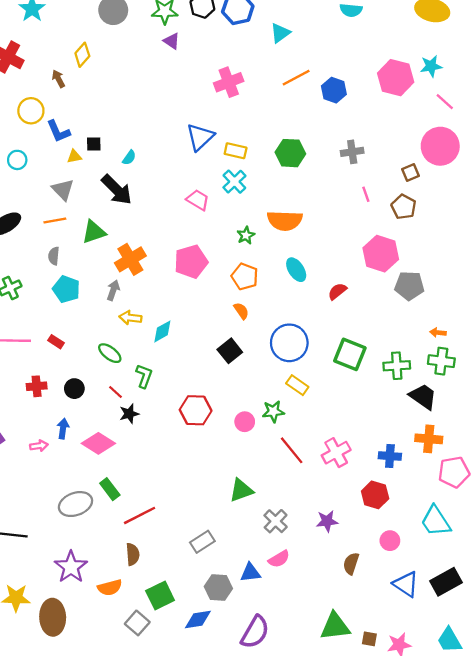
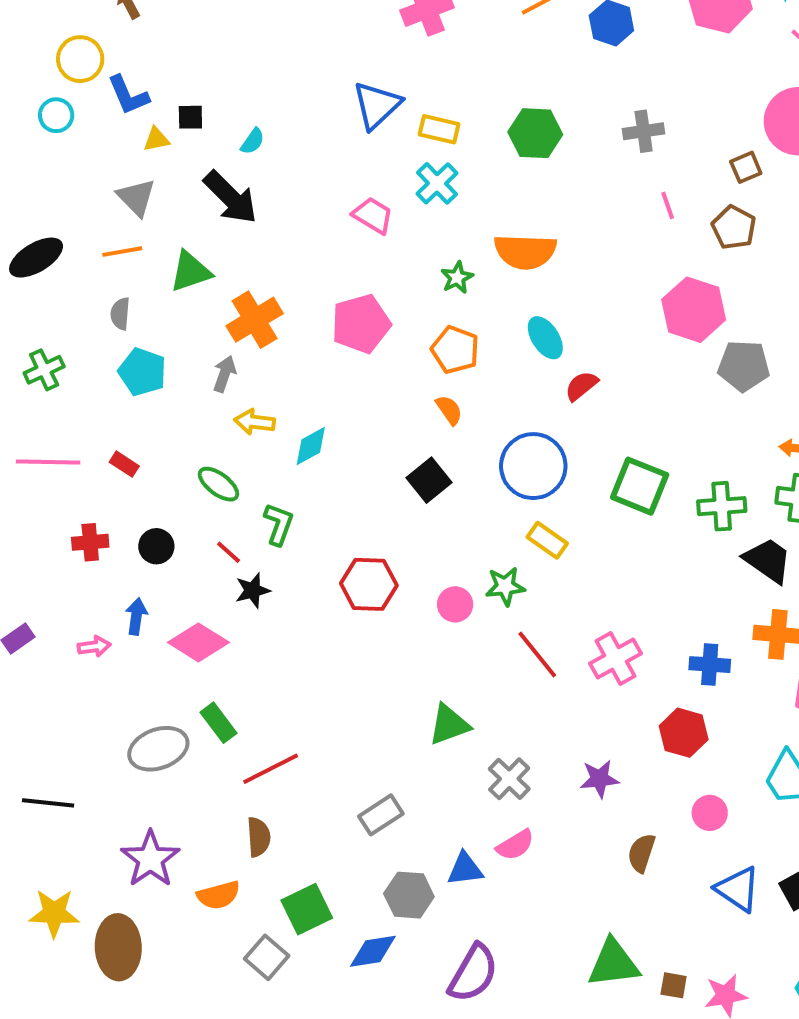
cyan circle: (17, 160) -> (56, 115), moved
red semicircle: (337, 291) -> (581, 386), moved

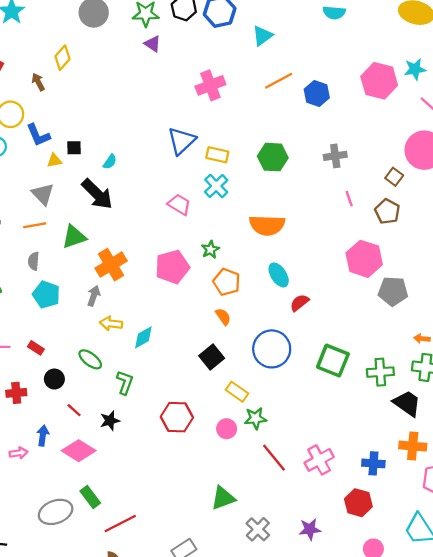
brown square: (746, 167) -> (394, 177), turned -30
green star: (457, 278) -> (210, 250), moved
yellow rectangle: (547, 540) -> (237, 392), moved
black circle: (156, 546) -> (54, 379), moved
red line: (229, 552) -> (74, 410), moved

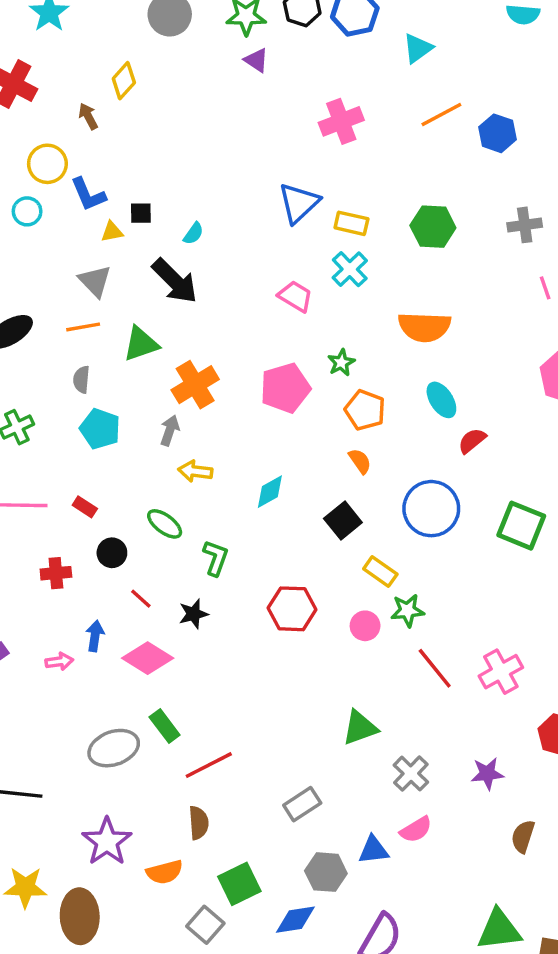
cyan diamond: (143, 337) -> (270, 492), moved

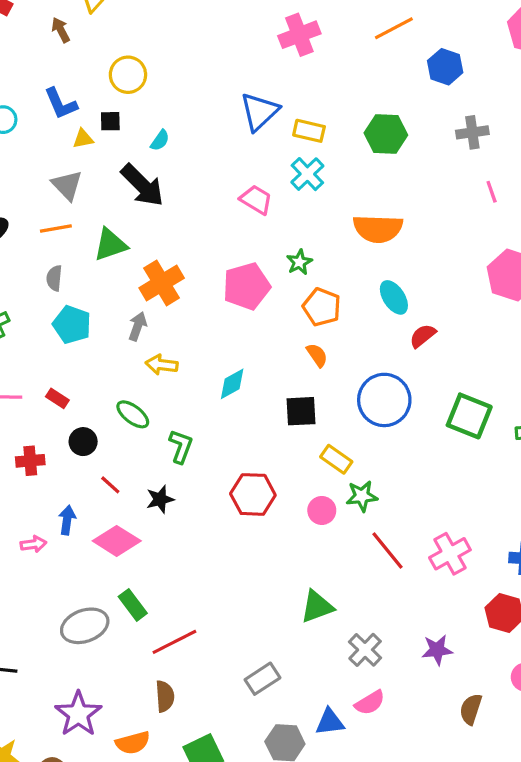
blue hexagon: (497, 133) -> (445, 67), moved
yellow circle: (47, 164) -> (128, 75), moved
black square: (343, 520) -> (301, 411), turned 36

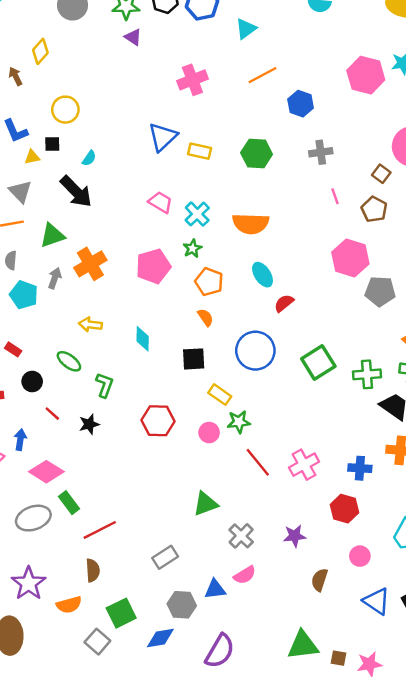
cyan cross: (307, 174) -> (197, 214), moved
gray arrow: (138, 326) -> (55, 278), moved
cyan diamond: (232, 384) -> (143, 339), turned -60
green square: (469, 416) -> (318, 362), turned 36
pink diamond: (117, 541) -> (46, 472), moved

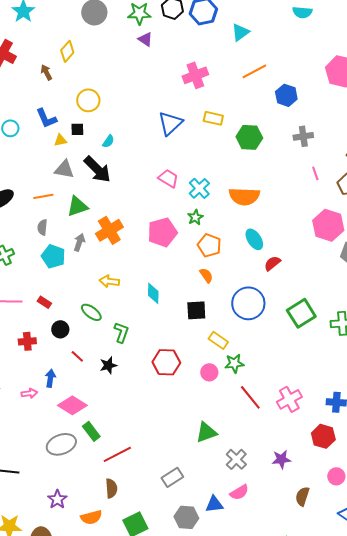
yellow rectangle: (200, 151) -> (213, 118), moved
gray triangle: (20, 191) -> (64, 169), moved, turned -35
purple star: (29, 583) -> (57, 499), size x0.7

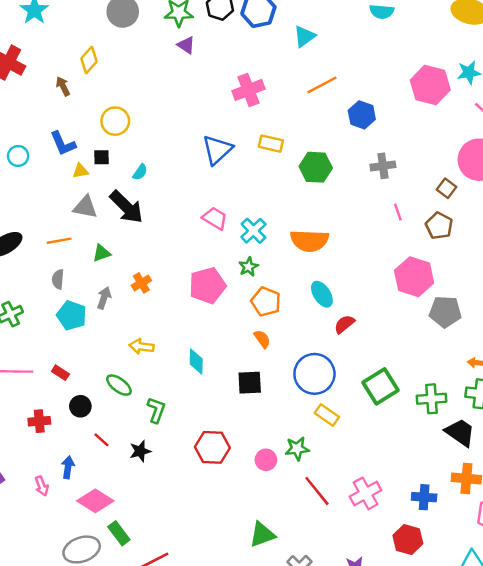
green triangle: (77, 206) -> (102, 253), size x0.7
orange cross: (109, 230) -> (141, 283), size x0.6
yellow rectangle: (218, 340) -> (327, 415), moved
pink arrow: (29, 393) -> (42, 486), turned 77

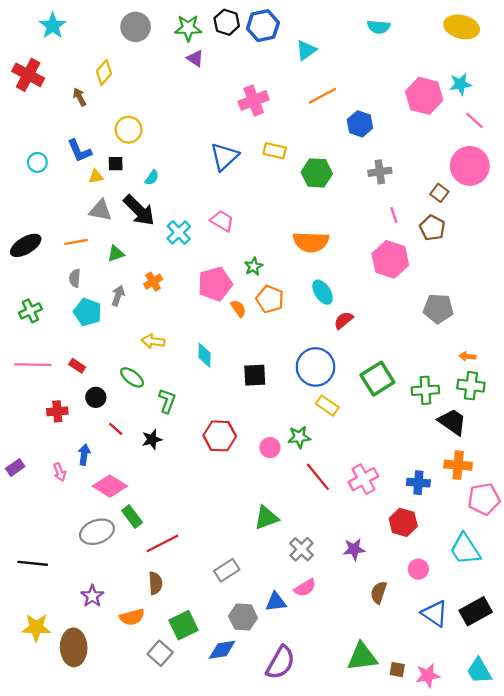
cyan cross: (253, 231) -> (179, 233), moved
pink hexagon: (414, 277) -> (390, 259), moved
orange semicircle: (262, 339) -> (238, 309), moved

